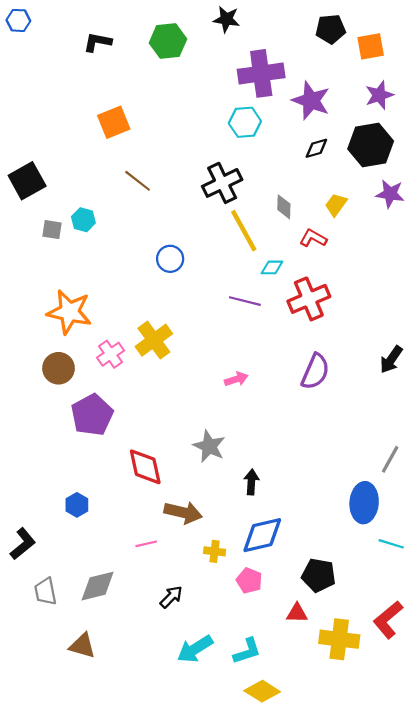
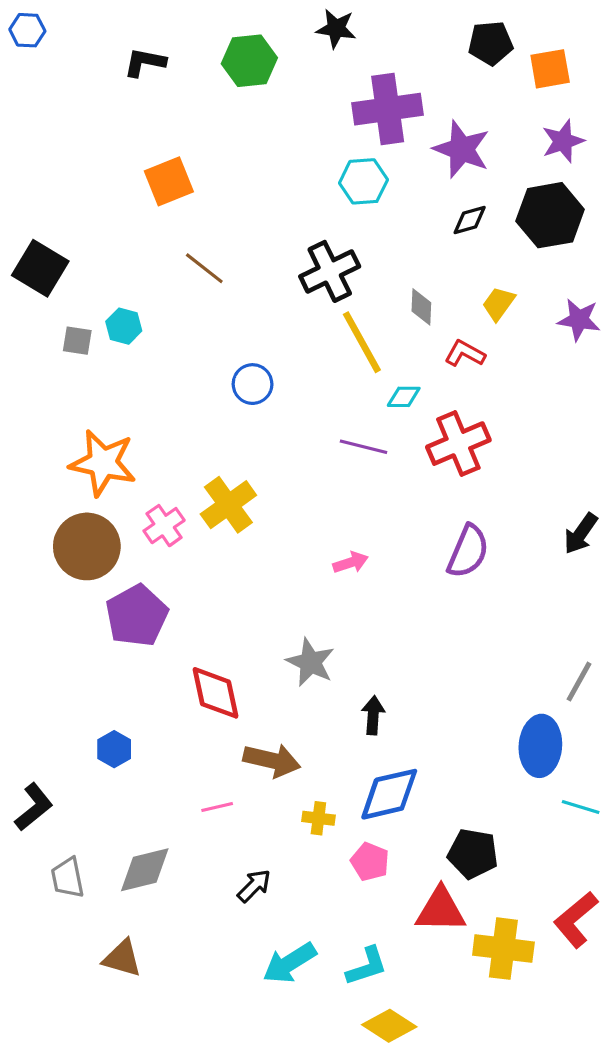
black square: (27, 181) -> (40, 268), turned -30
purple star: (390, 194) -> (579, 320), moved
brown circle: (58, 368) -> (87, 546), size x1.4
red triangle: (297, 613) -> (441, 910), size x1.6

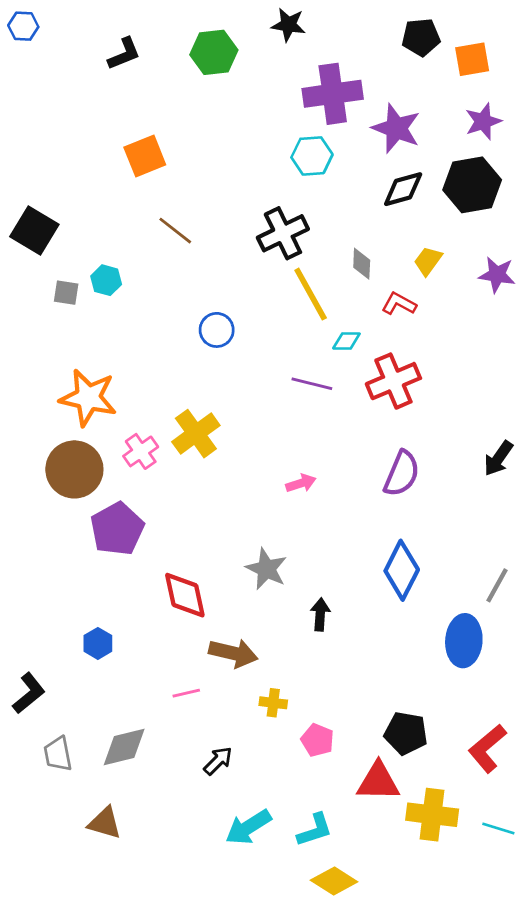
black L-shape: (145, 62) -> (124, 54), turned 147
black diamond: (470, 220) -> (403, 189), size x1.4
blue diamond: (389, 794) -> (402, 570), moved, turned -50
cyan line: (581, 807) -> (498, 828), moved
red L-shape: (576, 920) -> (487, 748), moved

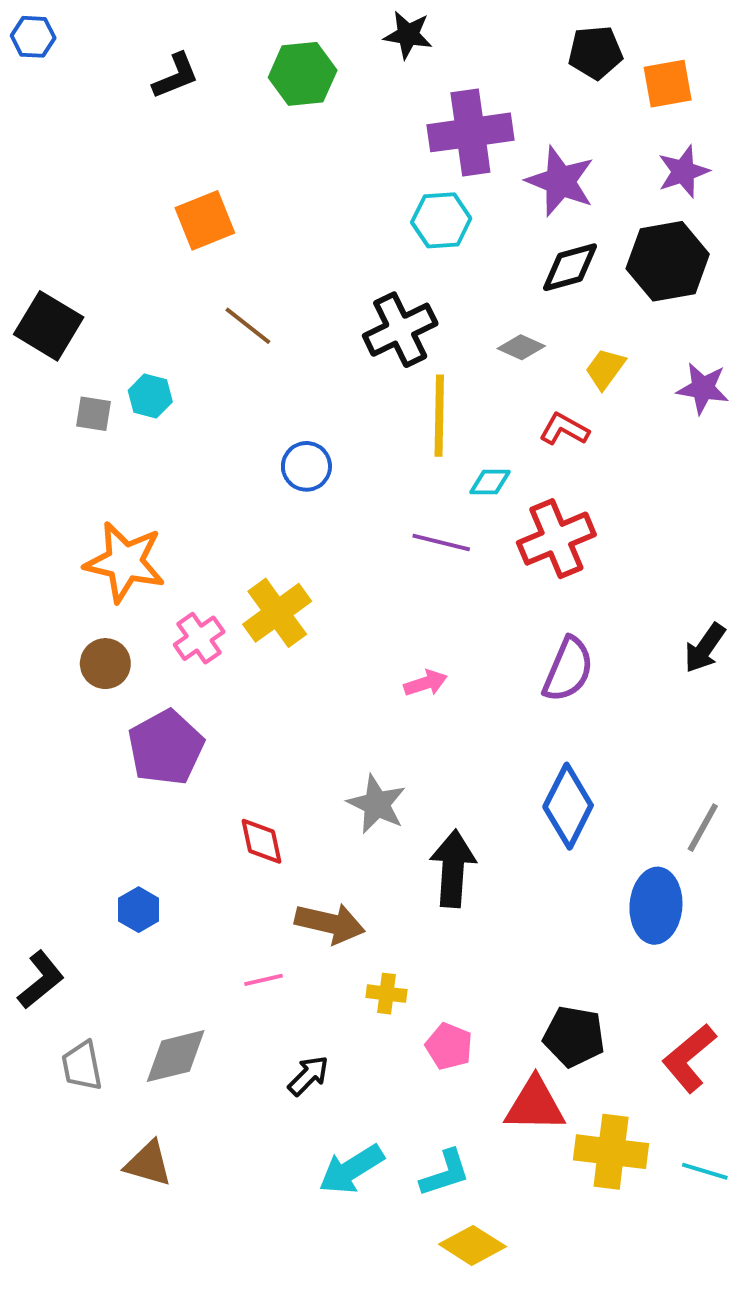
gray diamond: (362, 264) -> (521, 347), moved, turned -68
yellow line: (311, 294) -> (439, 416), turned 30
brown circle: (74, 469) -> (105, 664), size x0.6
red diamond: (185, 595) -> (262, 841), size x0.7
black arrow: (320, 614) -> (453, 869), size x1.6

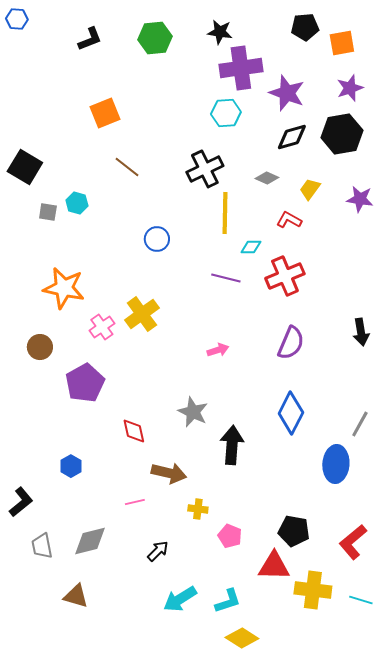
black star: (408, 35) -> (220, 32), moved
black arrow: (705, 648) -> (361, 332), turned -44
brown circle: (105, 664) -> (40, 347), moved

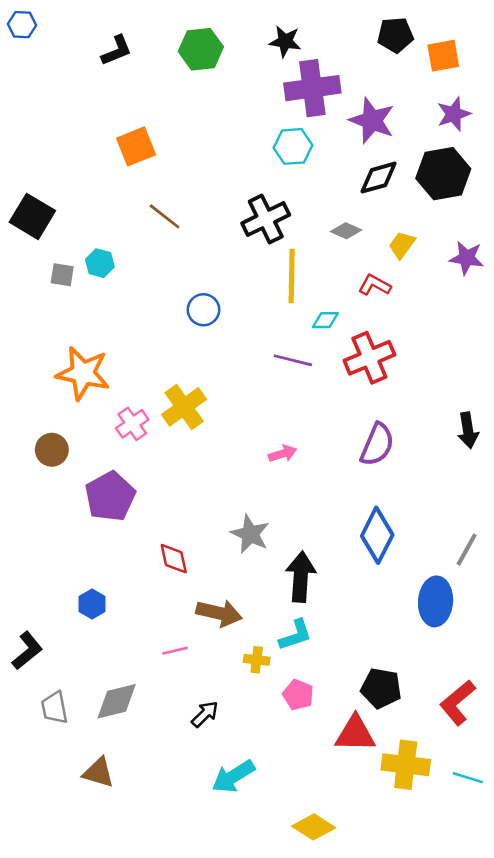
cyan L-shape: (228, 601) -> (296, 635), moved

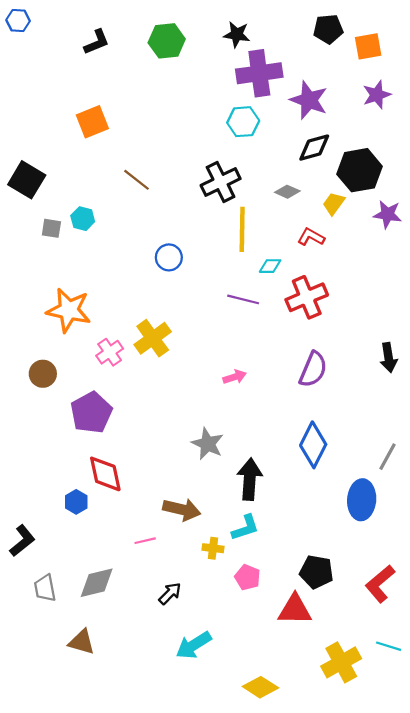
orange square: (136, 146) -> (92, 122), moved
black hexagon: (443, 174) -> (359, 170), moved
red diamond: (174, 559) -> (105, 474), moved, size x1.4
yellow cross: (406, 765) -> (341, 662), moved, turned -36

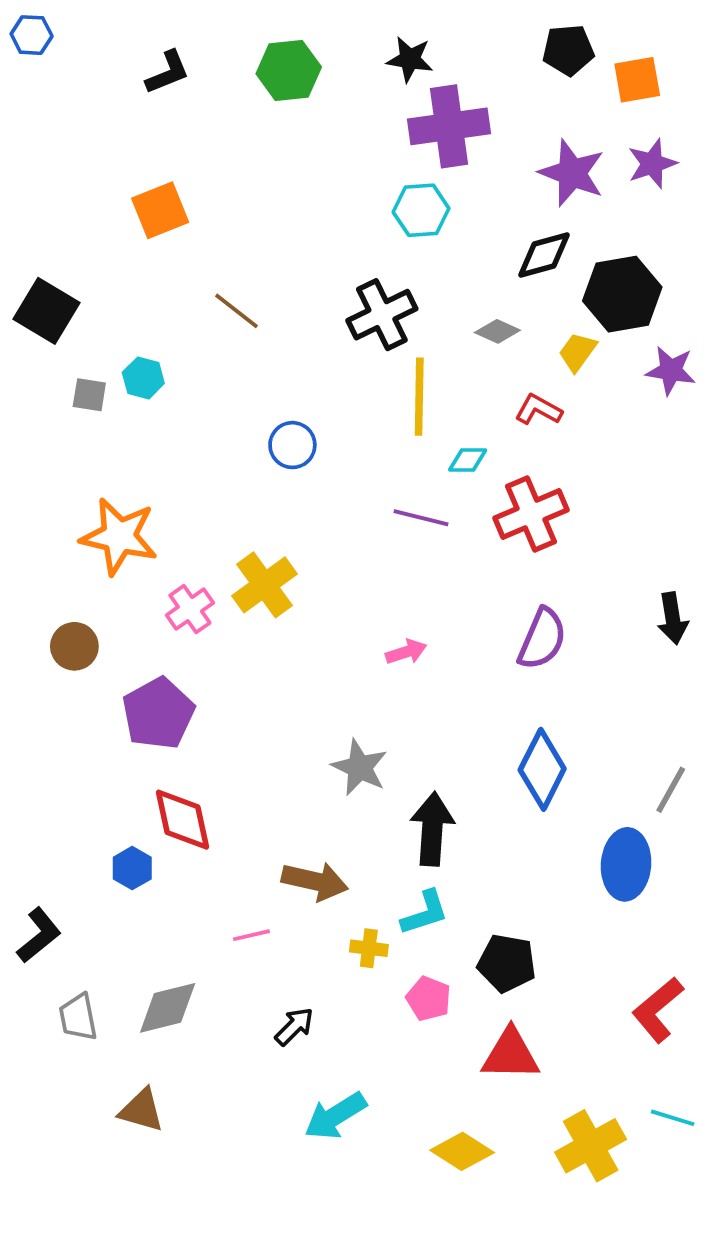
purple star: (309, 100) -> (572, 173), moved
black pentagon: (316, 572) -> (507, 963), moved
yellow diamond: (260, 687) -> (462, 1151), moved

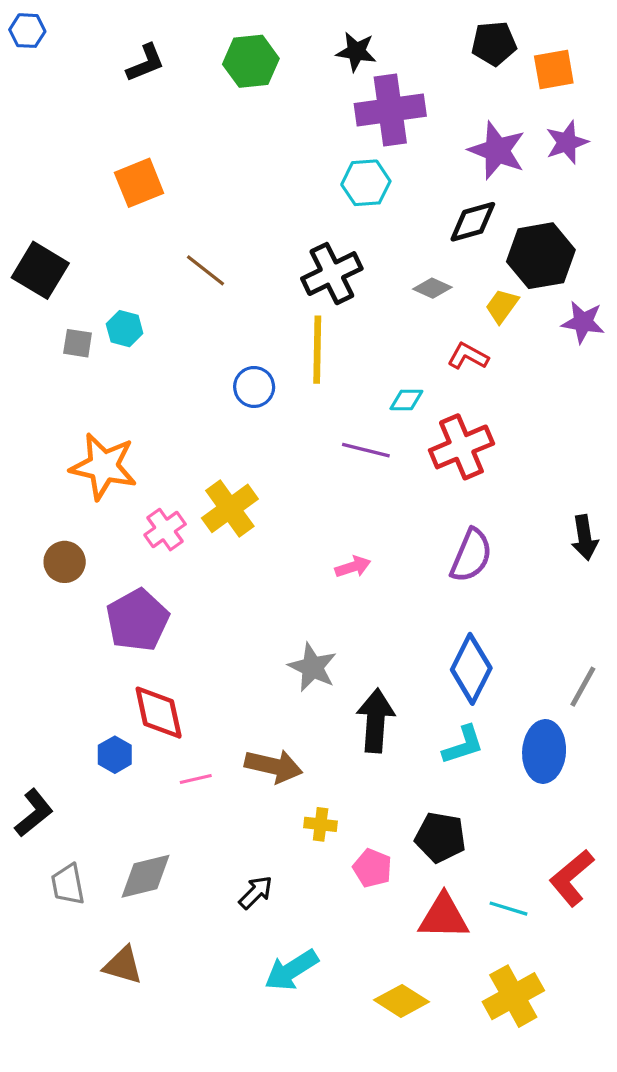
yellow line: (419, 397) -> (317, 350), moved
cyan L-shape: (425, 913) -> (463, 745), moved
pink line: (251, 935) -> (196, 779), moved
cyan line: (673, 1118) -> (508, 909), moved

